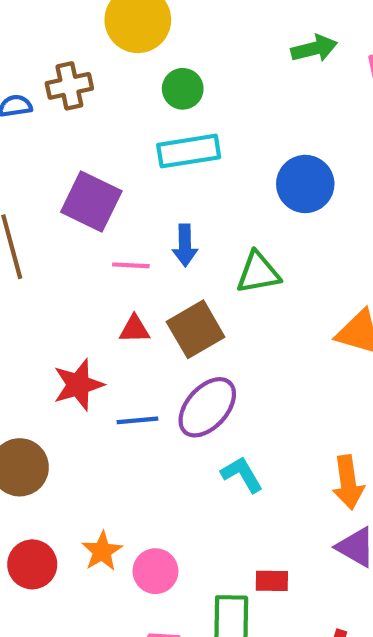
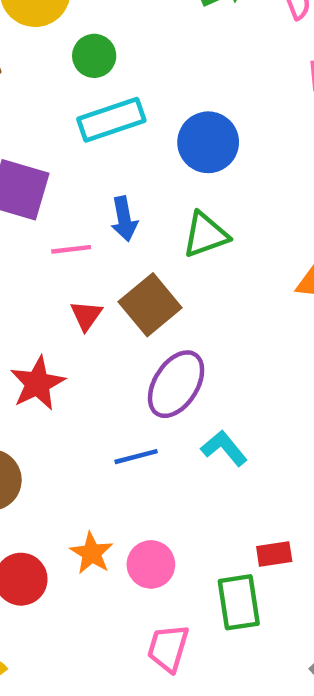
blue circle: (305, 184) -> (208, 142), moved
red triangle: (134, 329) -> (86, 315), turned -44
blue line: (137, 420) -> (136, 457), moved

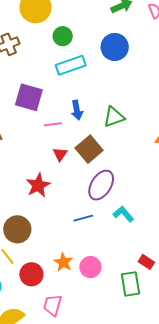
blue circle: (208, 142) -> (115, 47), moved
red rectangle: (274, 554) -> (146, 262), turned 42
pink trapezoid: (168, 648) -> (53, 305), moved

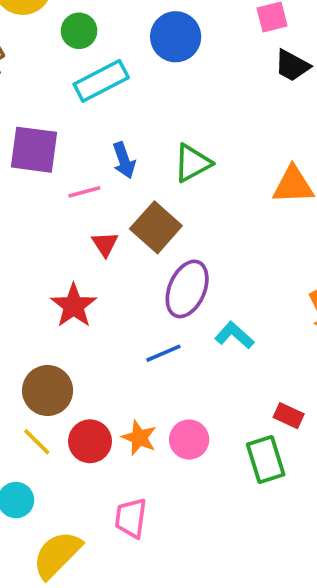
red circle: (31, 274) -> (90, 441), moved

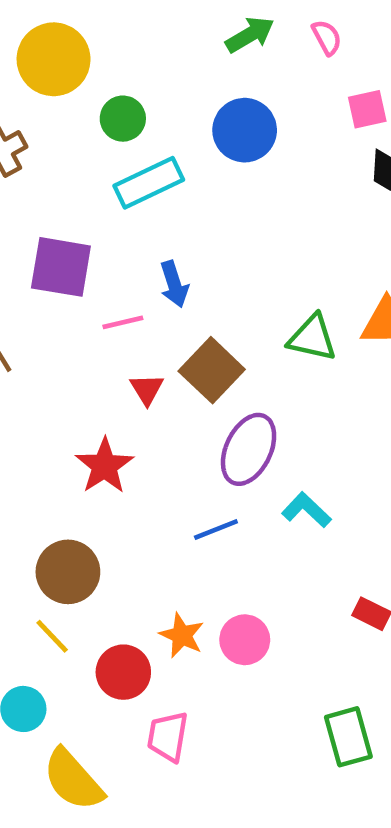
green triangle: (192, 163) -> (312, 338), moved, turned 39
red circle: (90, 441) -> (123, 672), moved
green rectangle: (266, 459) -> (348, 737), moved
yellow semicircle: (57, 555) -> (73, 780), turned -88

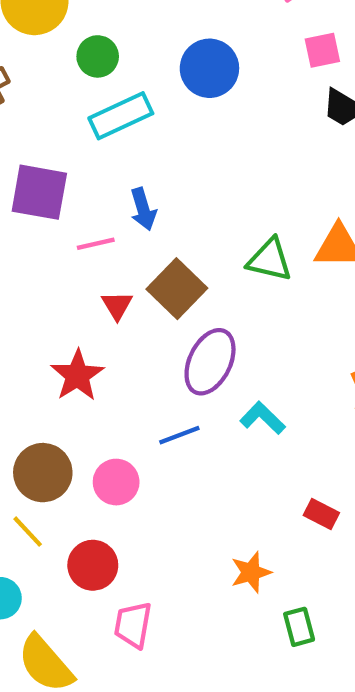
orange star: (182, 635) -> (251, 572), moved, turned 30
pink circle: (245, 640) -> (116, 482), moved
green rectangle: (348, 737) -> (299, 627), size x0.7

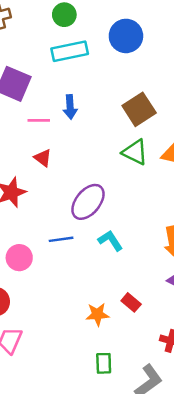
brown square: (177, 289) -> (139, 109), moved
red triangle: (117, 305) -> (43, 158), turned -36
orange star: (251, 572) -> (97, 314), moved

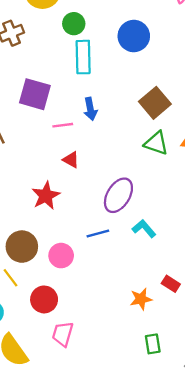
cyan rectangle: (70, 51) -> (83, 57), turned -72

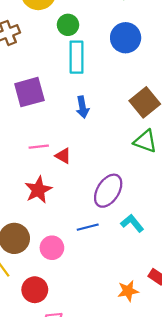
purple square: (35, 94) -> (29, 92), turned -32
pink line: (63, 125) -> (39, 147), moved

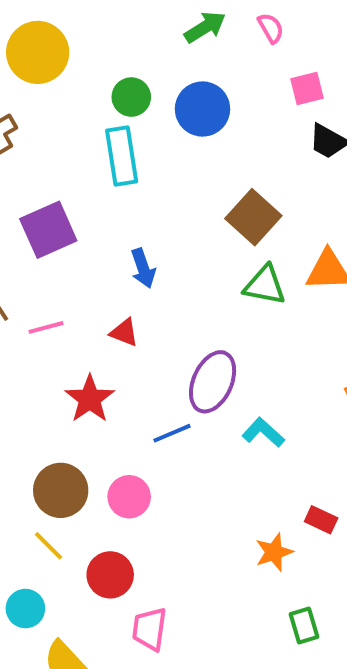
green circle: (68, 25) -> (131, 97), moved
blue arrow: (83, 107) -> (143, 268), moved
pink line: (39, 147) -> (46, 327), moved
blue line: (88, 227) -> (172, 433), moved

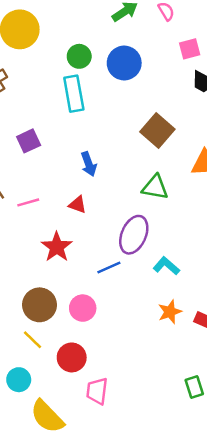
purple square: (48, 230) -> (29, 141), size x0.7
green triangle: (265, 285) -> (155, 187), moved
orange star: (274, 552) -> (170, 312), moved

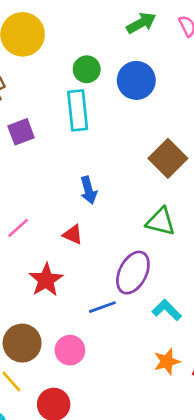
purple square: (29, 141) -> (21, 132), moved
pink line: (28, 202) -> (18, 228), turned -30

